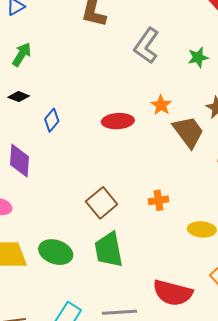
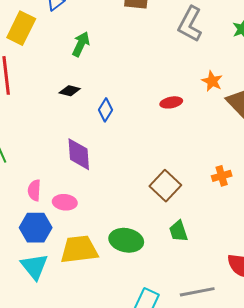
green arrow: (22, 54) -> (81, 44), moved
red ellipse: (118, 121) -> (171, 102), size x0.7
green trapezoid: (109, 250) -> (178, 231), size x0.6

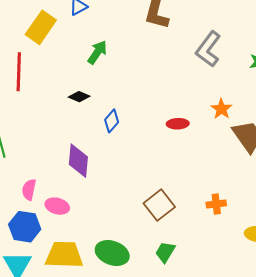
green trapezoid: (178, 231) -> (165, 252), turned 40

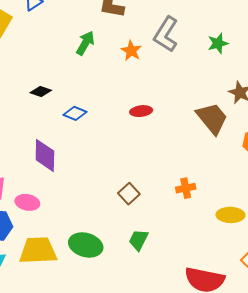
green arrow: (97, 52) -> (85, 43), moved
orange star: (221, 109) -> (131, 51), moved
blue diamond: (112, 121) -> (75, 113), turned 75
brown square: (159, 205) -> (129, 194), size x0.7

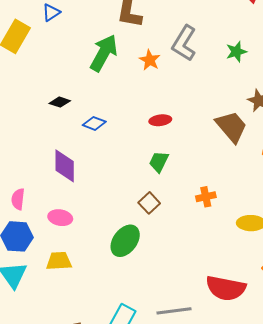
green arrow: (85, 43) -> (104, 53), size x1.5
pink ellipse: (27, 202) -> (60, 218), moved
green trapezoid: (138, 240) -> (159, 162), moved
green ellipse: (86, 245) -> (125, 241), moved, turned -68
yellow trapezoid: (38, 251) -> (59, 261), size x0.7

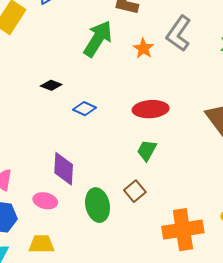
red ellipse: (160, 120) -> (151, 109), size x1.6
purple diamond: (65, 166) -> (64, 169), moved
orange cross: (206, 197) -> (183, 230), moved, size x2.0
green ellipse: (125, 241) -> (98, 205), moved, turned -52

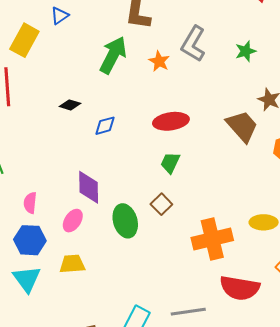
blue diamond: (84, 109) -> (105, 126), turned -35
pink ellipse: (45, 201) -> (73, 221), turned -65

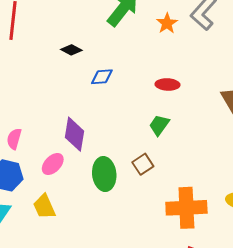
red ellipse: (171, 121) -> (167, 84), size x0.7
yellow trapezoid: (72, 264) -> (44, 207), turned -120

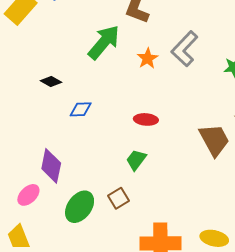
green ellipse: (104, 174) -> (80, 207), turned 40

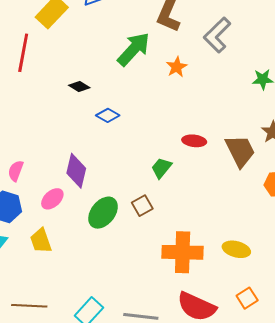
gray L-shape: (185, 49) -> (217, 35), moved
blue diamond: (81, 109) -> (108, 115), turned 30
red ellipse: (146, 119) -> (194, 141), moved

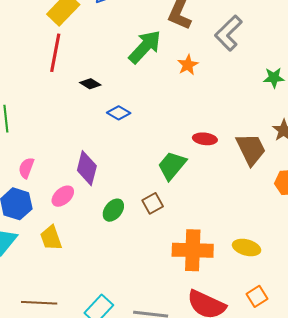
red line: (23, 53) -> (55, 53), moved
green trapezoid: (161, 168) -> (172, 166), size x1.4
green ellipse: (103, 213) -> (113, 210), size x0.7

